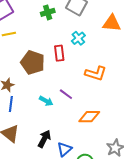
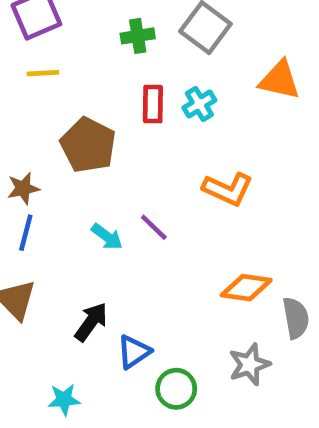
red rectangle: (59, 53) -> (153, 104), moved
orange diamond: (89, 117) -> (246, 288), moved

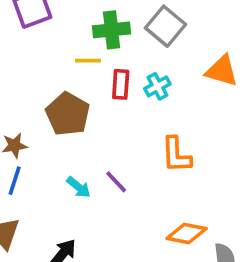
green cross: (138, 36) -> (112, 30), size x1.4
yellow line: (43, 73) -> (88, 61), moved
orange L-shape: (228, 189) -> (176, 155), turned 60

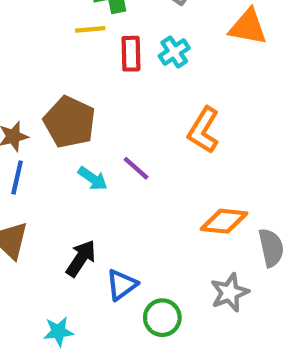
brown pentagon: (68, 114) -> (70, 122), moved
orange L-shape: (176, 155) -> (203, 130), turned 39

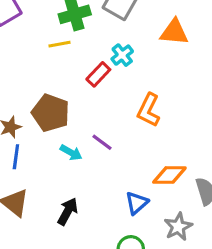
red rectangle: (131, 54) -> (98, 74), moved, turned 50
blue triangle: (122, 285) -> (137, 203), moved

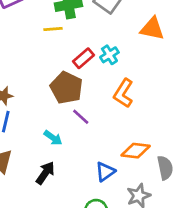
cyan cross: (122, 55) -> (109, 55), moved
brown pentagon: (51, 113) -> (66, 88), moved
cyan arrow: (71, 153) -> (53, 138), moved

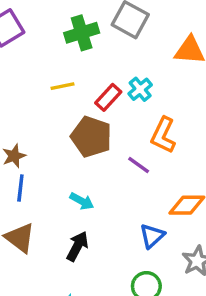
yellow line: (53, 29) -> (63, 86), moved
purple line: (81, 117) -> (139, 165), moved

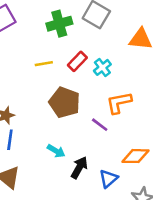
red rectangle: (108, 97) -> (77, 61), moved
orange L-shape: (163, 135) -> (119, 103), turned 52
black arrow: (77, 246) -> (79, 168), moved

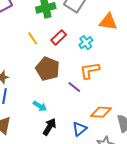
yellow line: (44, 64) -> (33, 38), turned 64
cyan cross: (102, 67) -> (86, 43), moved
black arrow: (79, 168) -> (49, 127), moved

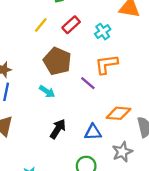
yellow line: (33, 38) -> (41, 25), turned 72
cyan arrow: (40, 106) -> (47, 92), moved
blue triangle: (80, 129) -> (93, 132), turned 35

